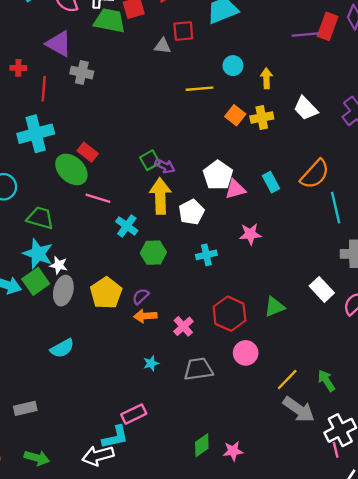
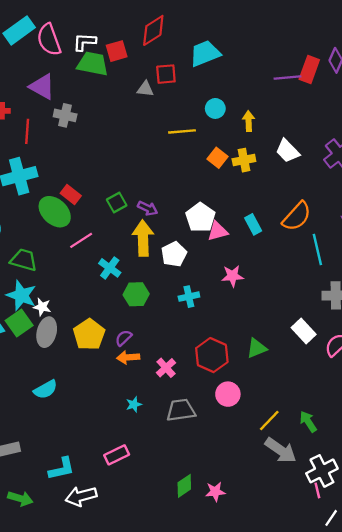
green square: (150, 160) -> (117, 203), moved
pink line: (98, 198) -> (81, 240), turned -50
cyan L-shape: (115, 437) -> (62, 469), moved

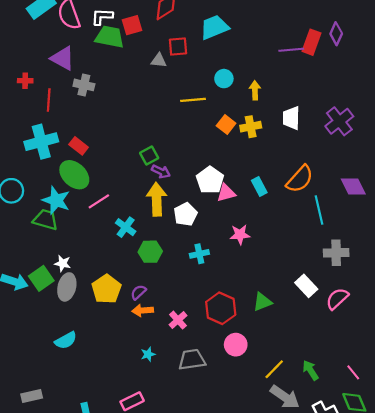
white trapezoid: (288, 151) -> (291, 118), turned 45
red rectangle: (71, 195) -> (79, 146), moved
green square: (117, 203) -> (149, 155), moved
cyan star: (21, 295) -> (56, 200), moved

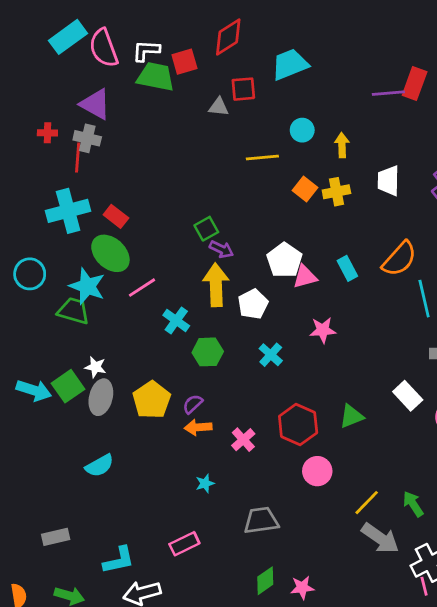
gray cross: (84, 85) -> (87, 138), moved
cyan cross: (199, 254) -> (271, 355), turned -36
gray trapezoid: (192, 360) -> (261, 520), moved

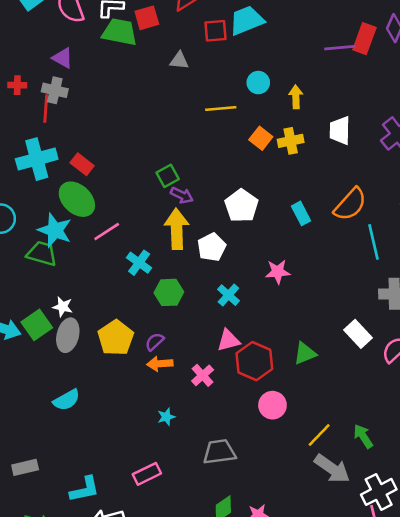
red square: (243, 89) -> (215, 31), moved
purple triangle: (95, 104) -> (63, 58), size x0.7
pink triangle: (305, 277) -> (228, 340), moved

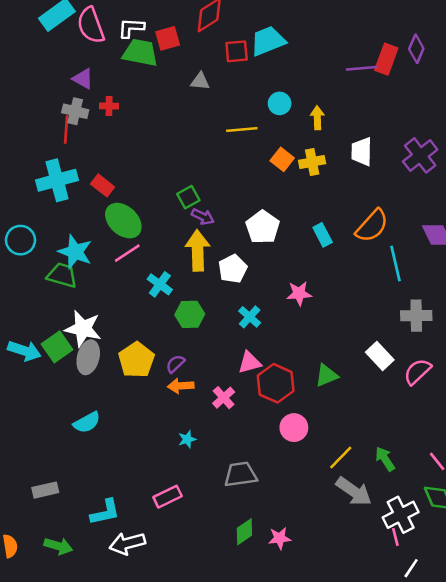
red cross: (17, 85) -> (109, 106), moved
green ellipse: (77, 199) -> (123, 221), moved
white star: (63, 307) -> (83, 329), size x1.8

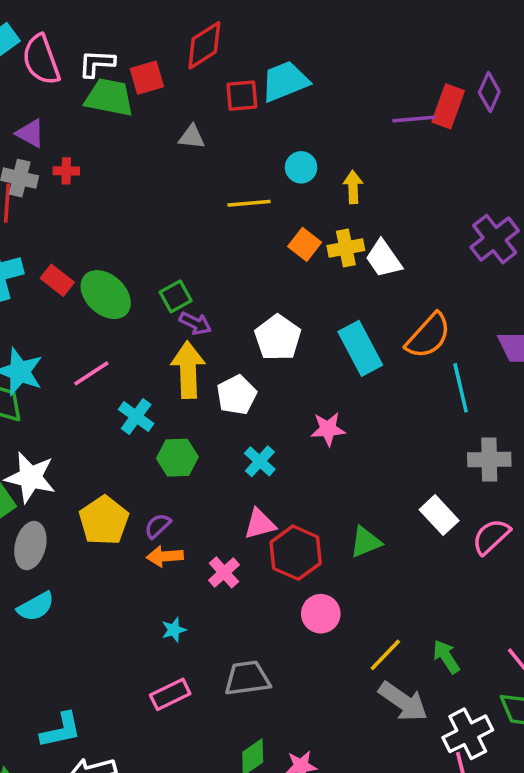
white trapezoid: (362, 152) -> (384, 259), moved, turned -36
green ellipse: (123, 221) -> (106, 295), moved
cyan rectangle: (323, 235) -> (360, 348), size x1.6
gray ellipse: (88, 357) -> (30, 546), moved
pink rectangle: (168, 497) -> (170, 694), moved

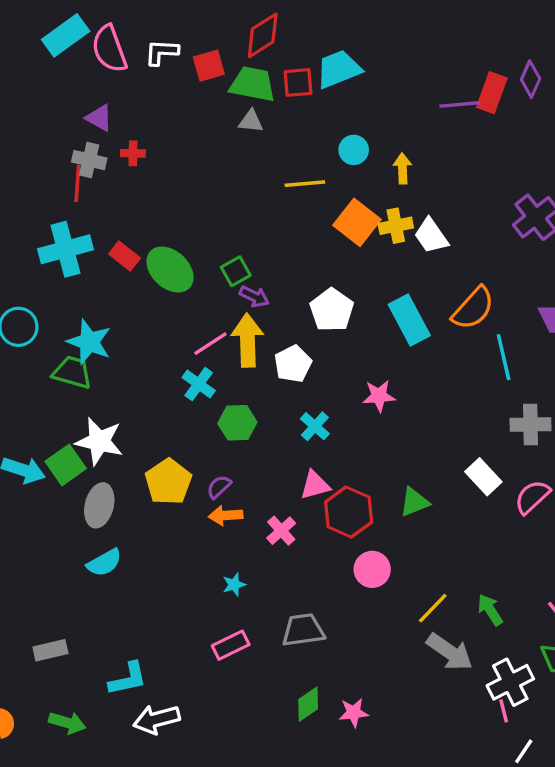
green trapezoid: (109, 97) -> (253, 84), moved
orange square: (305, 244) -> (357, 222), size x1.5
pink line: (91, 373) -> (210, 344), moved

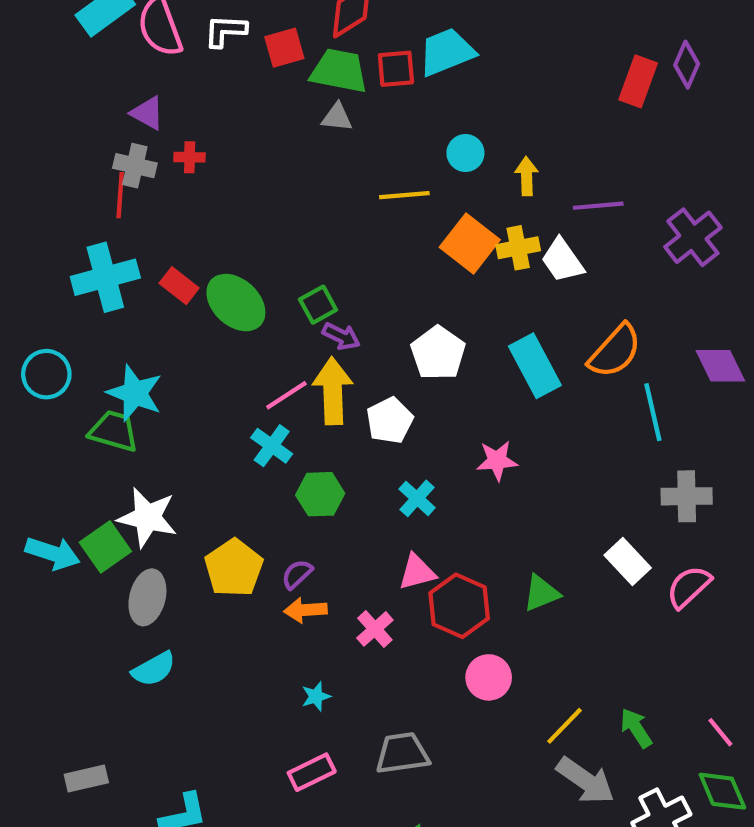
purple line: (460, 104) -> (598, 206), moved

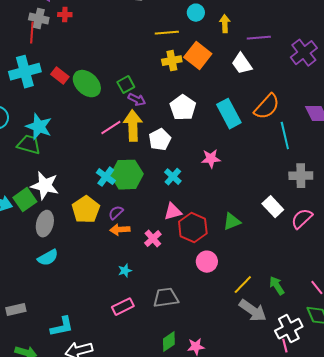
yellow cross: (518, 248) -> (172, 61), moved
cyan cross: (272, 446) -> (106, 177), moved
green hexagon: (320, 494) -> (127, 175), size x1.4

